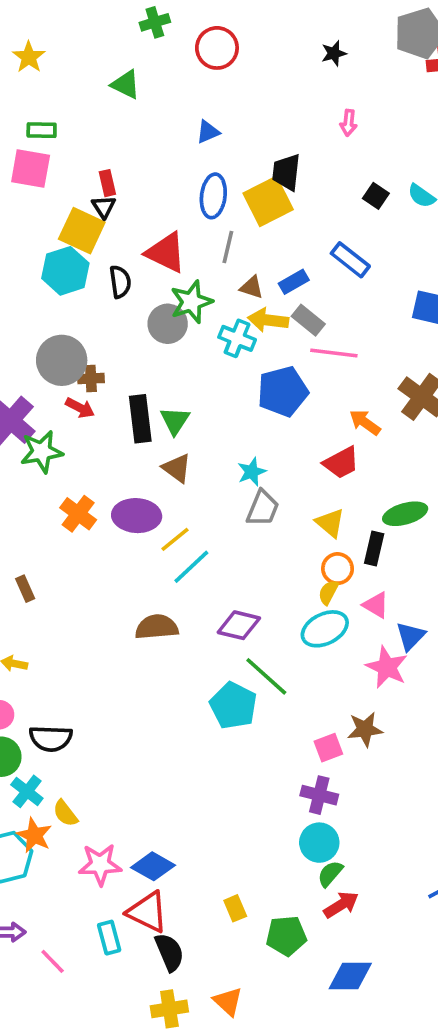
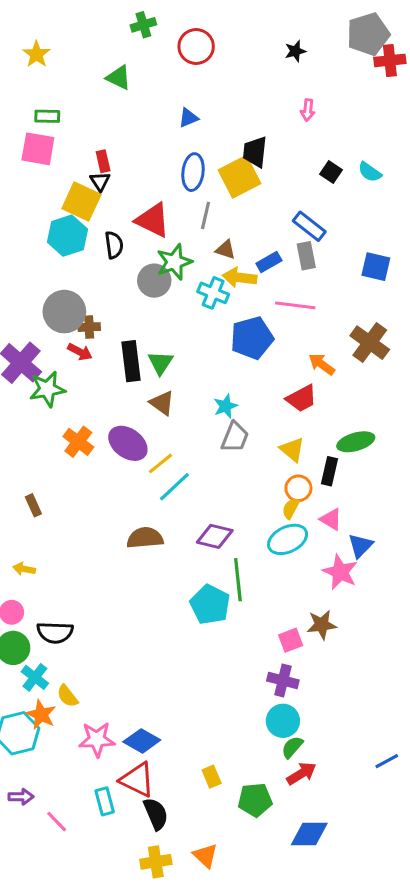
blue rectangle: (294, 282) -> (269, 262), moved
gray rectangle: (308, 320) -> (306, 256), moved, turned 40
purple ellipse: (137, 516) -> (128, 443), turned 33
green line: (266, 676) -> (238, 580), turned 42

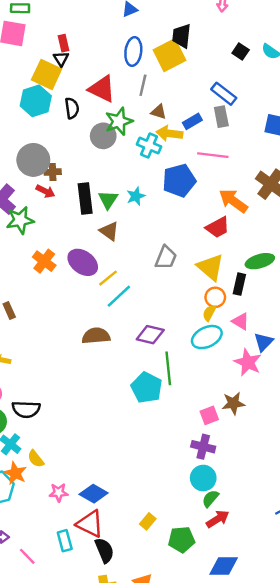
orange arrow: (322, 364) -> (233, 201), size x1.4
cyan star: (226, 406) -> (136, 196), moved
yellow triangle: (292, 450) -> (210, 267), size x1.4
pink star: (97, 739) -> (59, 492), size x0.7
yellow rectangle: (212, 777) -> (148, 521), turned 63

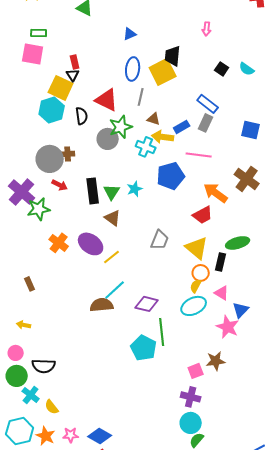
gray rectangle: (221, 117) -> (206, 123), turned 36
brown cross: (53, 172) -> (68, 154), moved
cyan line: (119, 296) -> (115, 290), moved
orange star: (15, 473) -> (46, 436), moved

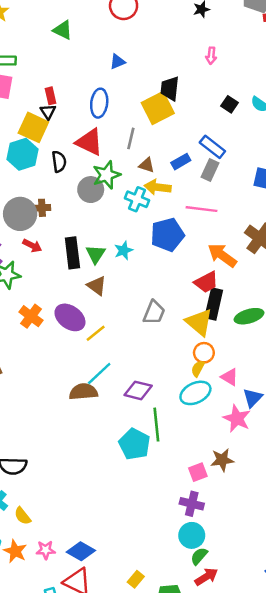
blue ellipse: (133, 69) -> (99, 103), moved
blue rectangle: (182, 127) -> (181, 162), moved
black rectangle: (221, 262) -> (214, 304), moved, size x1.4

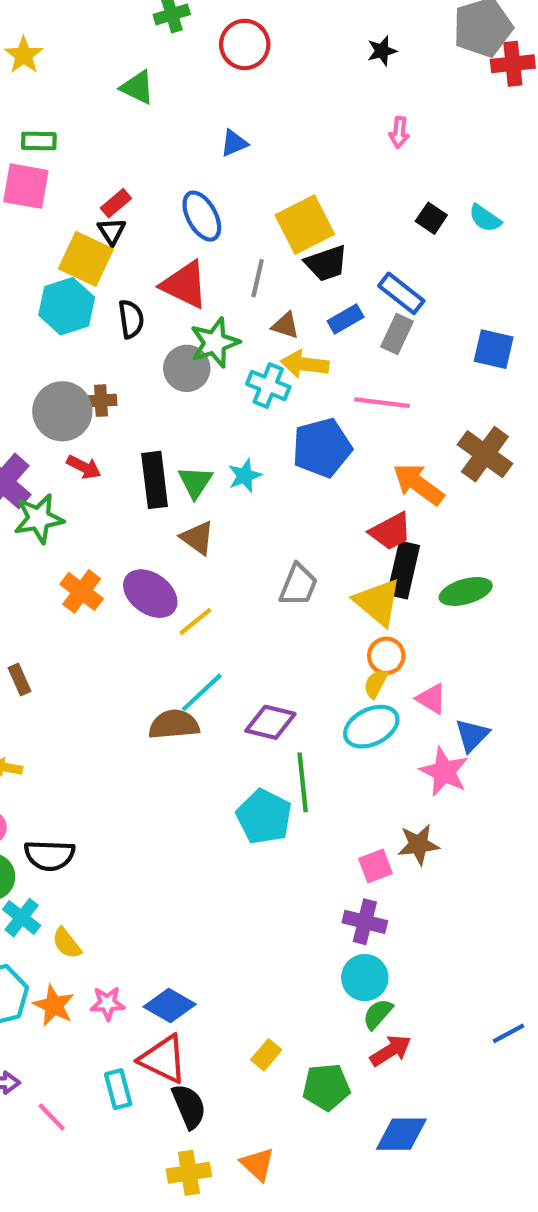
black trapezoid: (170, 88) -> (326, 263), moved, turned -115
red rectangle: (50, 96) -> (116, 203), turned 63
blue ellipse: (99, 103) -> (202, 216), turned -36

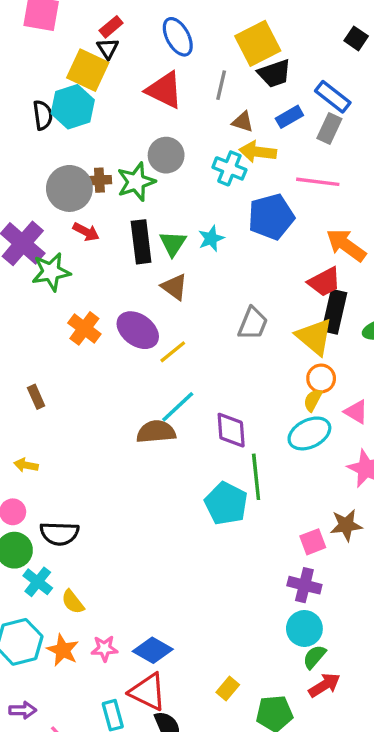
black semicircle: (131, 319) -> (43, 115), moved
green star: (215, 343) -> (136, 182), moved
purple diamond: (270, 722) -> (231, 430), turned 72

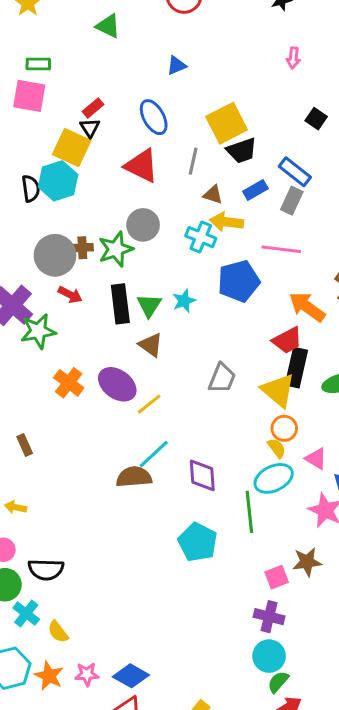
yellow semicircle: (313, 400) -> (277, 448), turned 115
green line: (256, 477) -> (249, 512), moved

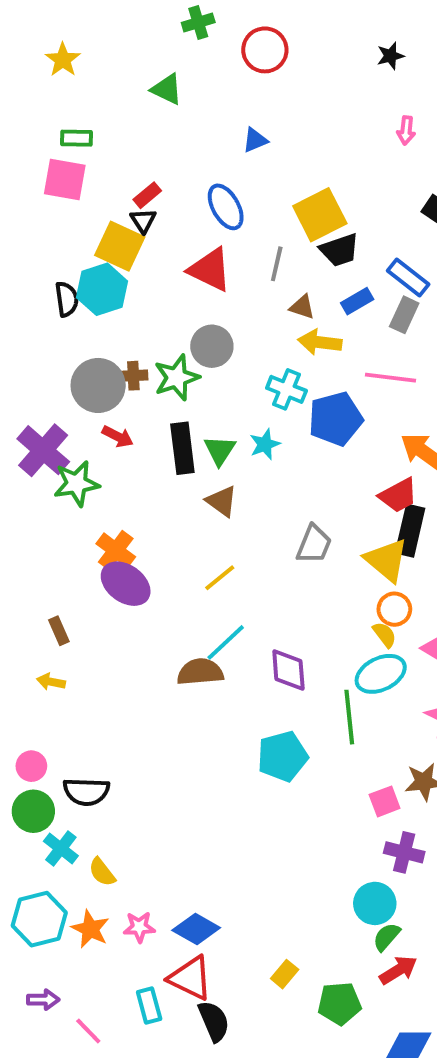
cyan cross: (201, 237) -> (286, 389), moved
purple ellipse: (117, 384) -> (126, 584), moved
yellow arrow: (16, 507) -> (51, 682), moved
cyan pentagon: (198, 542) -> (283, 756), turned 30
purple cross: (269, 617) -> (404, 852), moved

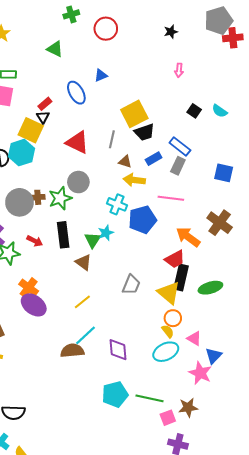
blue ellipse: (226, 207) -> (76, 93), moved
red arrow: (118, 436) -> (35, 241), moved
green triangle: (220, 450) -> (93, 240), moved
green line: (349, 717) -> (149, 398), moved, turned -72

